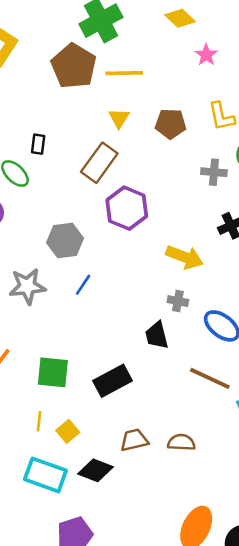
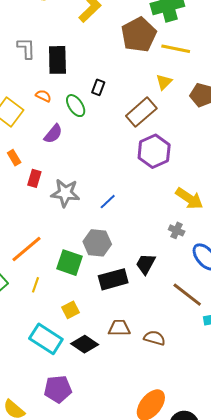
gray hexagon: (65, 240) -> (97, 243), moved
black trapezoid: (157, 335) -> (146, 264), moved, turned 30
yellow line: (39, 421) -> (35, 285), moved

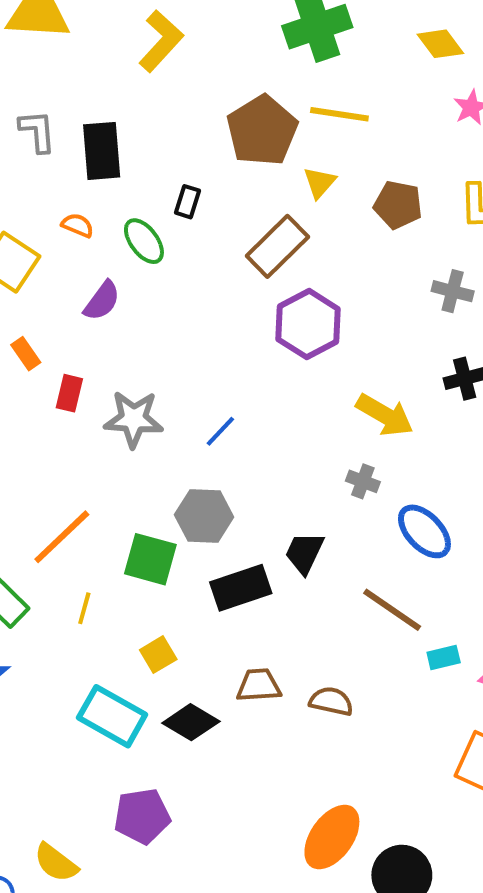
brown pentagon: (139, 35) -> (262, 131), moved

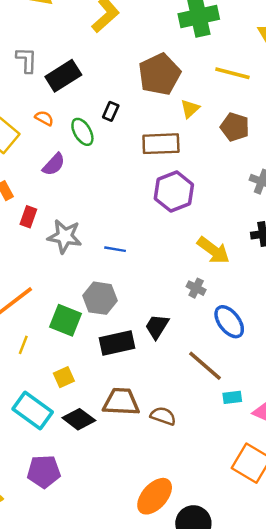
yellow line: (339, 114) -> (232, 73), moved
black rectangle: (102, 151) -> (63, 76), turned 56
brown rectangle: (277, 246) -> (161, 144), turned 36
blue line: (220, 431) -> (115, 249), turned 50
brown trapezoid: (259, 685) -> (121, 402), size x1.4

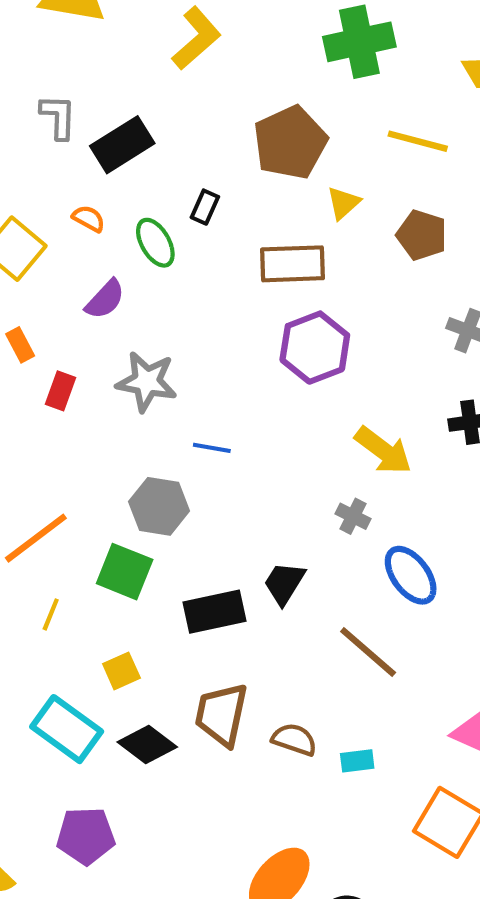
gray star: (65, 236) -> (147, 382), moved
gray hexagon: (100, 298) -> (159, 506), moved
cyan rectangle: (232, 397) -> (357, 761), moved
brown trapezoid: (121, 402) -> (221, 714), turned -81

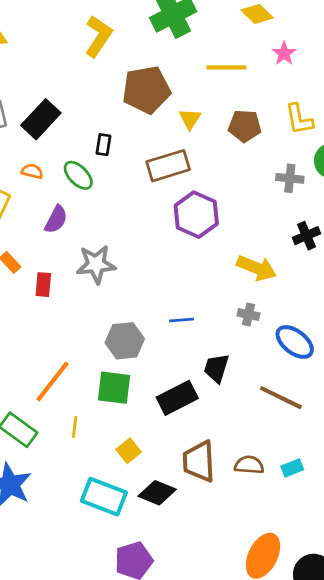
yellow L-shape: (196, 38) -> (98, 36), moved
brown pentagon: (290, 143) -> (146, 90), turned 30
blue line: (212, 448) -> (182, 320), moved

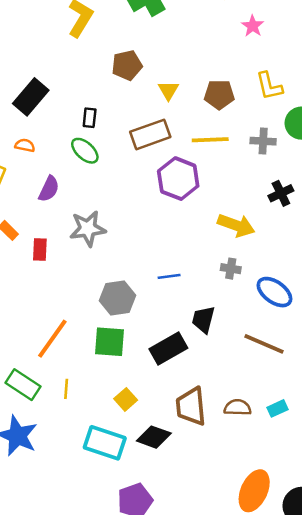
yellow line: (226, 67) -> (210, 140), moved
brown pentagon: (146, 90) -> (127, 65), size x0.7
green ellipse: (78, 175) -> (85, 151), moved
yellow line: (75, 427) -> (66, 389), moved

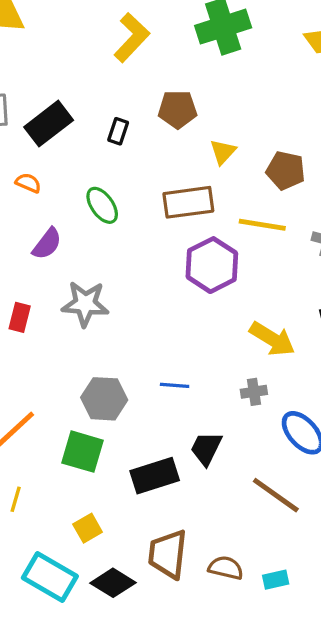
black rectangle: (90, 118) -> (118, 131), moved
gray cross: (231, 269) -> (254, 392), turned -30

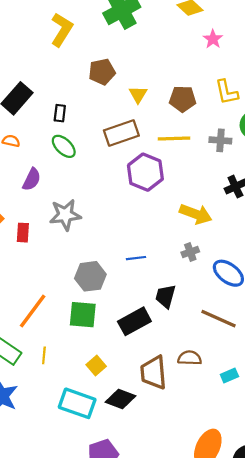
black rectangle: (118, 131) -> (60, 113), moved
brown semicircle: (226, 568) -> (190, 358), moved

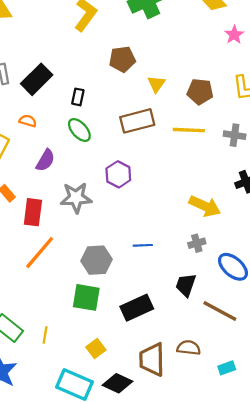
purple hexagon: (145, 172) -> (118, 174), moved, size x0.7
red rectangle: (23, 233) -> (33, 212), size x1.4
black trapezoid: (166, 296) -> (186, 285), moved
orange line: (33, 311) -> (40, 253), moved

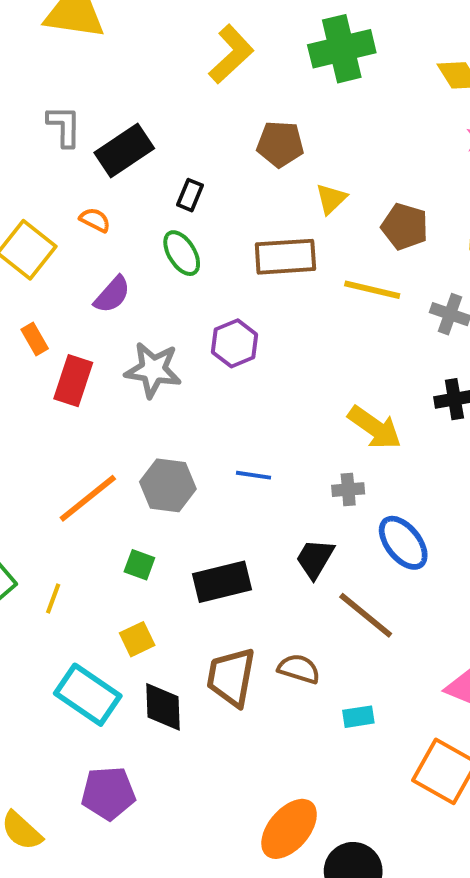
orange line: (40, 253) -> (88, 498), moved
green square: (86, 297) -> (139, 565), moved, size x0.6
black diamond: (117, 383) -> (163, 707), turned 52

